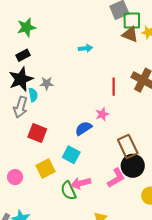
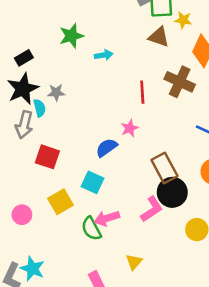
green star: (26, 27) -> (71, 36), moved
brown triangle: (130, 34) -> (159, 37), moved
cyan arrow: (85, 48) -> (104, 55), moved

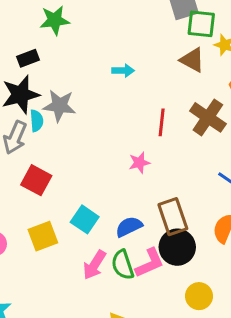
green star: (71, 36) -> (55, 20), moved
gray star: (56, 92) -> (59, 106), size x1.5
blue semicircle: (107, 148) -> (129, 227), moved
pink arrow: (107, 218) -> (94, 265), turned -50
green semicircle: (91, 229) -> (123, 265), moved

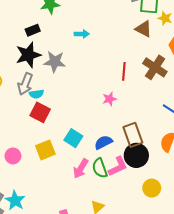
cyan arrow: (123, 71) -> (82, 34), moved
cyan semicircle: (37, 121) -> (36, 94), moved, turned 88

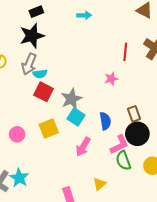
gray star: (55, 62) -> (71, 99), moved, turned -30
brown rectangle: (133, 135) -> (134, 114), size x0.7
blue semicircle: (103, 142) -> (105, 121), turned 108
green semicircle: (100, 168) -> (123, 161), moved

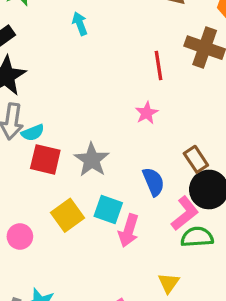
cyan arrow: (84, 15) -> (80, 24), turned -96
cyan square: (76, 117) -> (108, 209), moved
green semicircle: (123, 161) -> (197, 237), turned 120

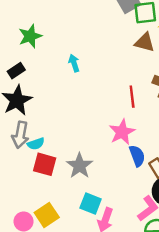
pink star: (147, 113) -> (122, 132), size x1.5
blue semicircle: (153, 182) -> (137, 156), moved
yellow square: (67, 215) -> (47, 215), moved

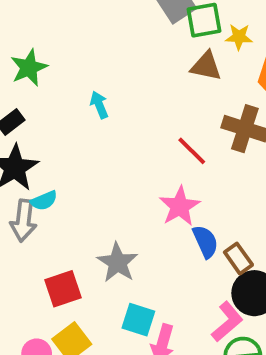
red line: (132, 97) -> (192, 151), turned -35
cyan semicircle: (36, 144) -> (44, 201), moved
red square: (45, 164) -> (63, 289), moved, turned -30

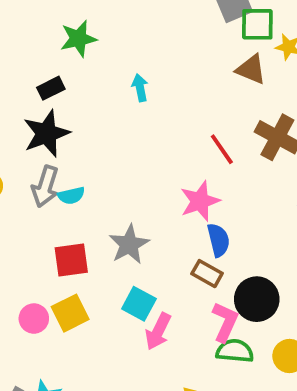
cyan semicircle: (44, 201) -> (71, 196), moved
brown rectangle: (238, 259) -> (207, 274), moved, turned -36
pink L-shape: (227, 322) -> (225, 322), turned -36

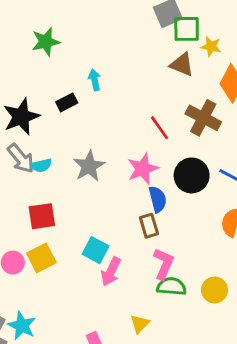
black rectangle: (51, 88) -> (67, 102), moved
gray arrow: (45, 186) -> (21, 158), turned -56
gray star: (129, 244) -> (89, 166), moved
brown rectangle: (207, 274) -> (149, 226), turned 45
black circle: (257, 299) -> (192, 175), moved

